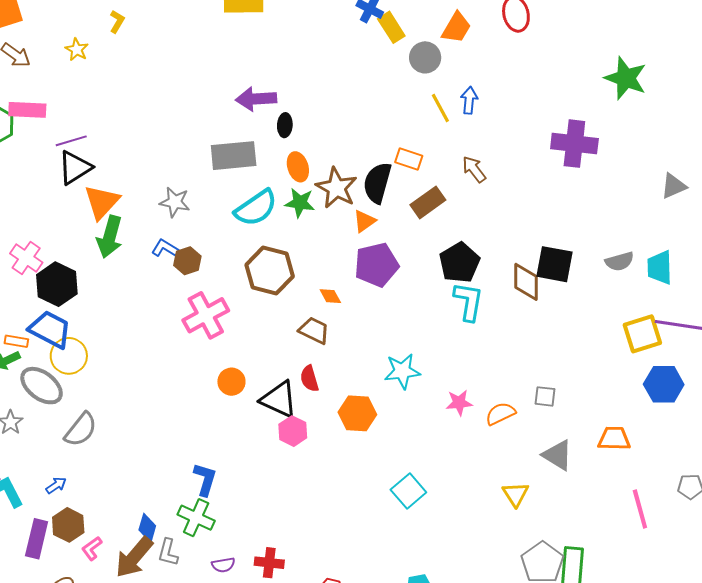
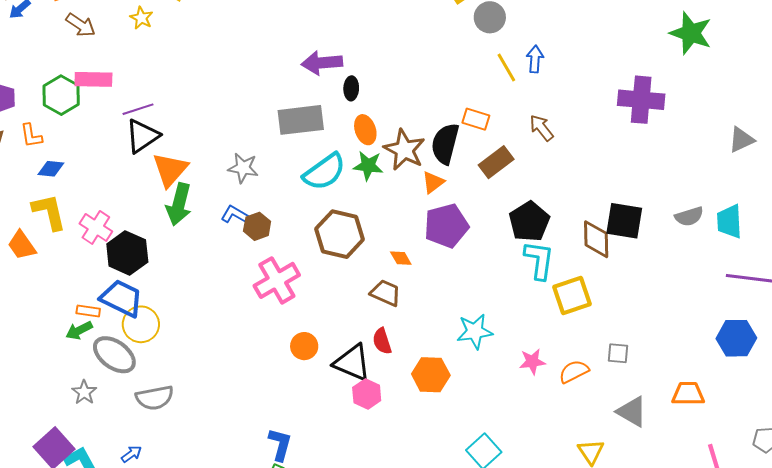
yellow square: (642, 334) -> (572, 295), moved
gray semicircle: (81, 430) -> (155, 398), turned 42

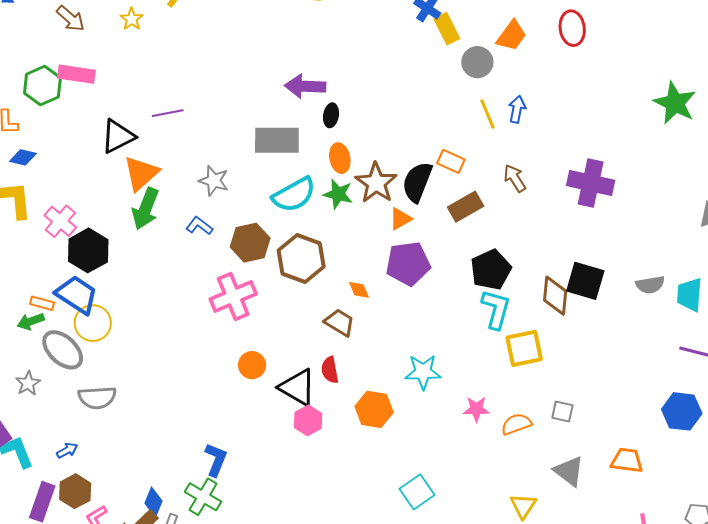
purple cross: (641, 100) -> (591, 183), moved
purple line: (138, 109) -> (168, 113), moved
brown hexagon: (257, 226) -> (250, 243), moved, size x1.4

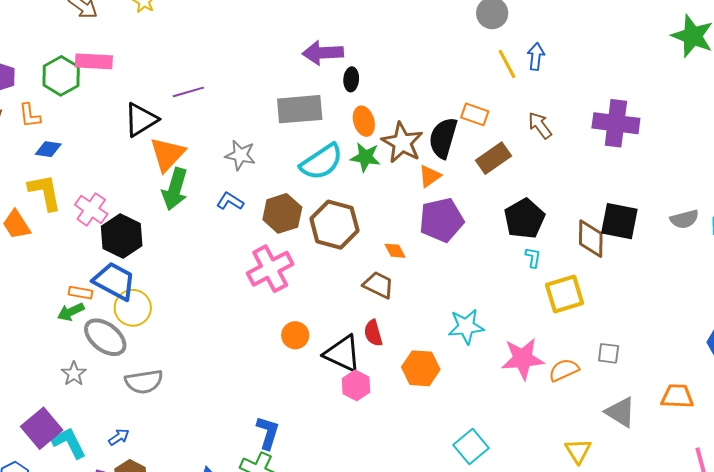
cyan L-shape: (496, 309) -> (533, 258), size x0.5
pink star: (476, 409) -> (523, 359), size x1.6

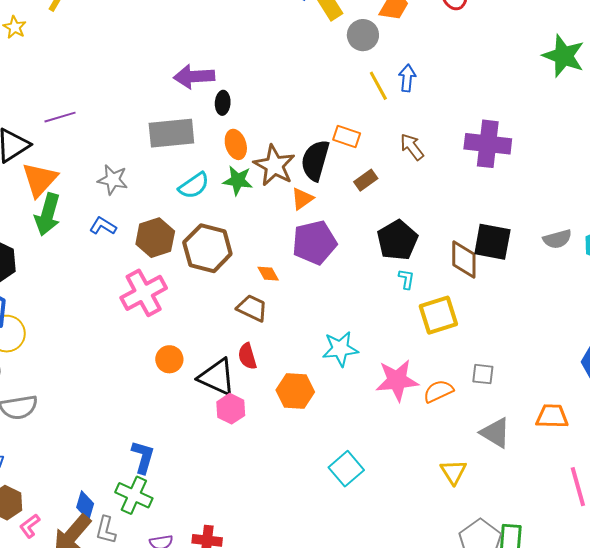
brown rectangle: (493, 158) -> (366, 180), size x0.7
cyan semicircle: (321, 162) -> (194, 186), size x0.7

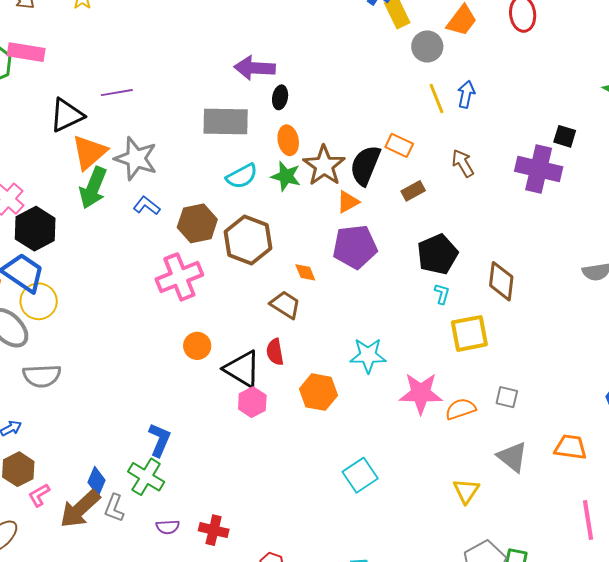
gray star: (113, 180) -> (136, 159), moved, size x1.4
black square: (492, 242) -> (565, 136), moved, size x0.6

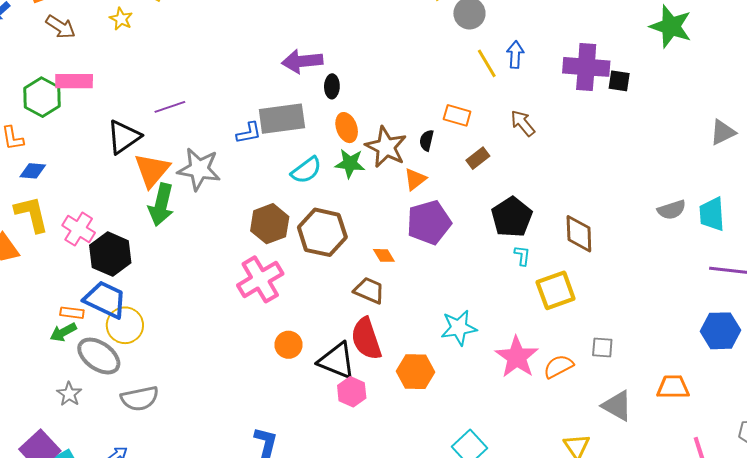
black semicircle: (365, 165) -> (427, 140), size x0.5
purple cross: (539, 169) -> (586, 67), moved
blue L-shape: (147, 206) -> (249, 133), moved, turned 140
red semicircle: (275, 352) -> (366, 339), size x1.6
pink star: (421, 393) -> (517, 357), turned -30

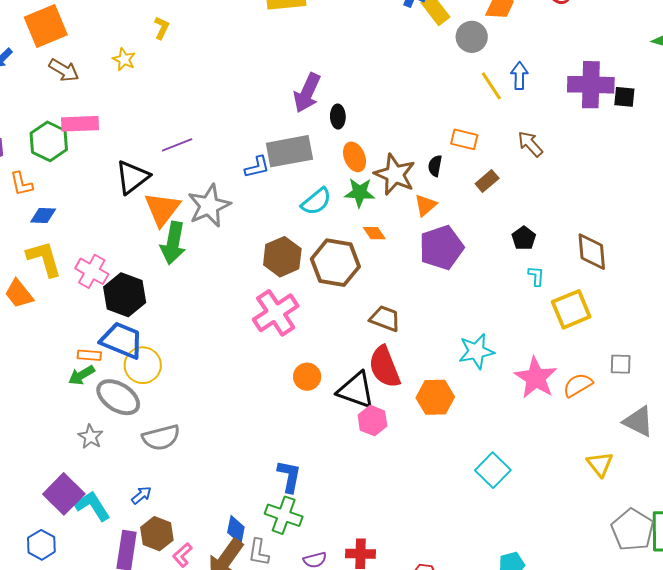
purple arrow: (302, 61) -> (307, 93), turned -57
gray star: (199, 169) -> (209, 206), turned -30
black pentagon: (512, 217) -> (524, 238), size x0.6
orange diamond: (384, 255) -> (374, 233), moved

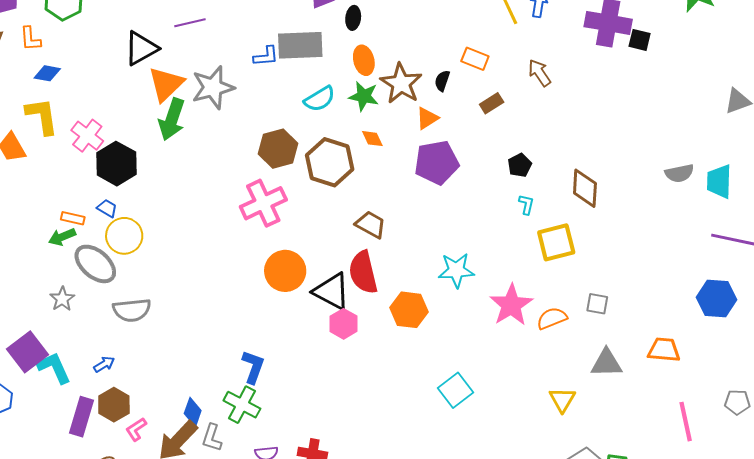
blue trapezoid: (122, 340) -> (107, 208), size x0.5
orange circle: (307, 377) -> (285, 271), size x1.5
gray triangle: (638, 421) -> (606, 363), turned -36

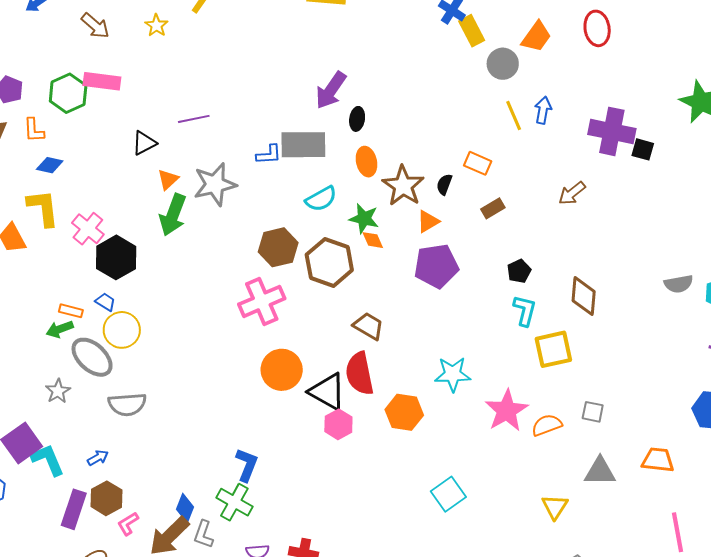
black triangle: (141, 48) -> (144, 143), size x0.7
brown arrow: (540, 73) -> (572, 193), moved, turned -96
orange triangle: (166, 84) -> (168, 179), size x0.6
green star: (364, 96) -> (364, 219), moved
cyan L-shape: (526, 204) -> (525, 310), size x1.5

